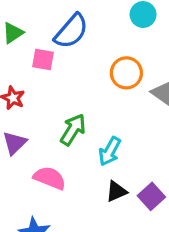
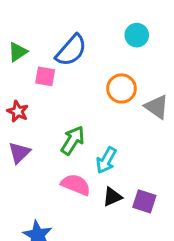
pink semicircle: (50, 178) -> (76, 185), moved
purple square: (151, 196) -> (144, 201), turned -30

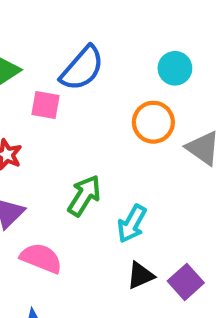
cyan circle: (137, 35) -> (175, 68), moved
pink semicircle: (76, 185) -> (41, 258), moved
purple square: (144, 201) -> (186, 282), turned 30

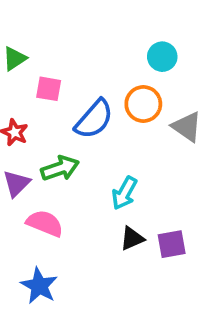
blue semicircle: (82, 68) -> (94, 119), moved
green arrow: (84, 196) -> (60, 168), moved, turned 39
purple square: (186, 282) -> (172, 244), turned 32

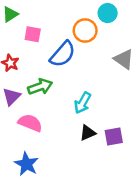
orange circle: (143, 104) -> (85, 31), moved

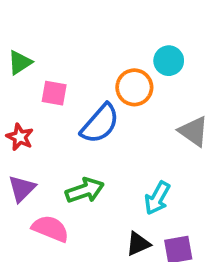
green arrow: (40, 87) -> (85, 190), moved
cyan arrow: (83, 103) -> (157, 198), moved

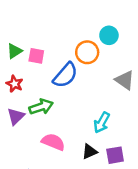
green triangle: (20, 63) -> (15, 51), moved
green arrow: (85, 190) -> (41, 107), moved
pink semicircle: (50, 229) -> (53, 142), moved

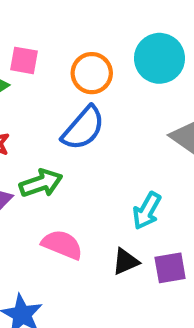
cyan circle: (109, 35) -> (159, 58), size x1.5
orange circle: (87, 52) -> (92, 73), moved
pink square: (36, 56) -> (24, 60), moved

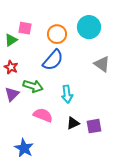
green arrow: (41, 183) -> (33, 86), turned 36
cyan arrow: (147, 211) -> (67, 94), moved, turned -36

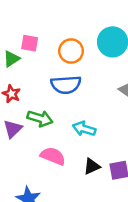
blue semicircle: (53, 60) -> (66, 85), turned 45
cyan arrow: (67, 94) -> (84, 129), turned 114

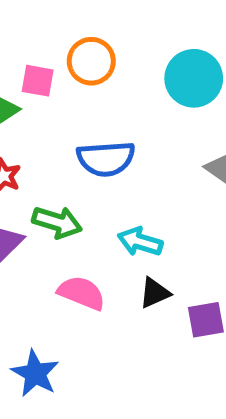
orange circle: (71, 51) -> (91, 61), moved
black triangle: (92, 166) -> (155, 293), moved

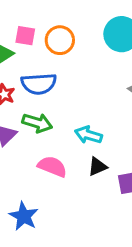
orange circle: (91, 61) -> (60, 40), moved
blue semicircle: (106, 159) -> (39, 84), moved

